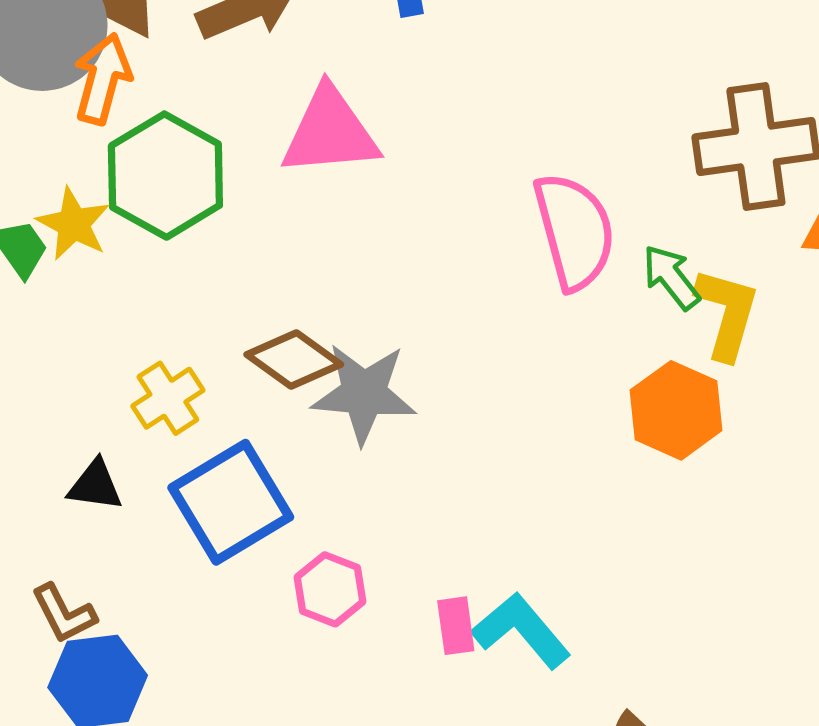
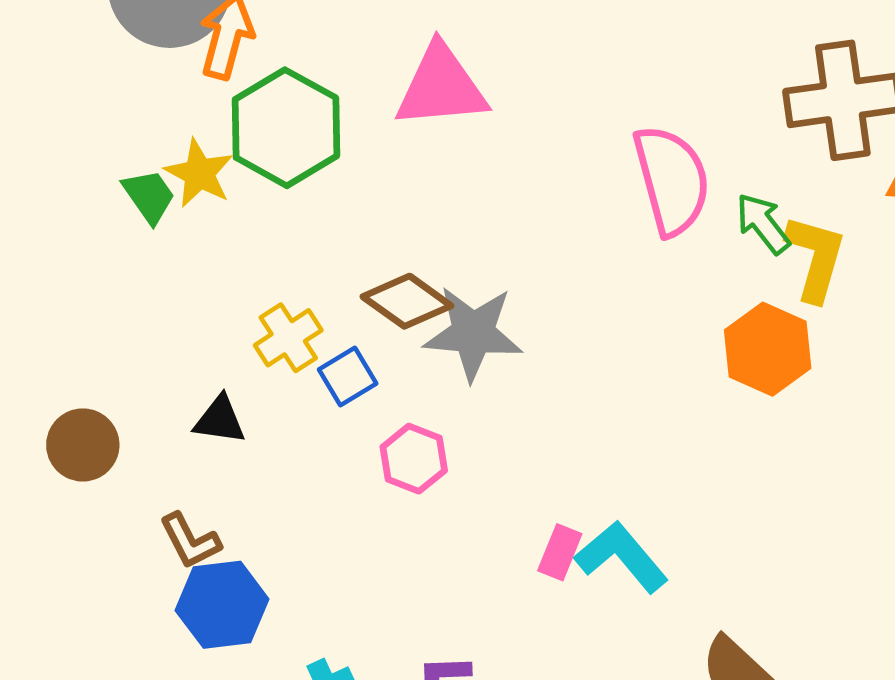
blue square: (231, 502) -> (348, 376), moved, size x0.5
pink hexagon: (330, 589) -> (414, 459), moved
pink rectangle: (456, 626) -> (560, 552), turned 30

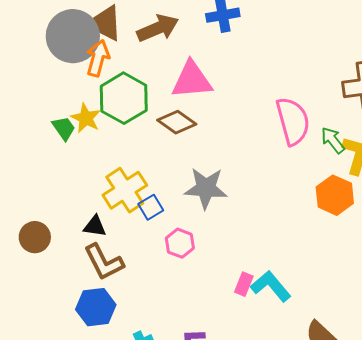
brown diamond: (407, 301) -> (177, 122), moved
yellow cross: (288, 338) -> (125, 190), size x1.5
brown L-shape: (190, 541) -> (104, 262), moved, size x1.5

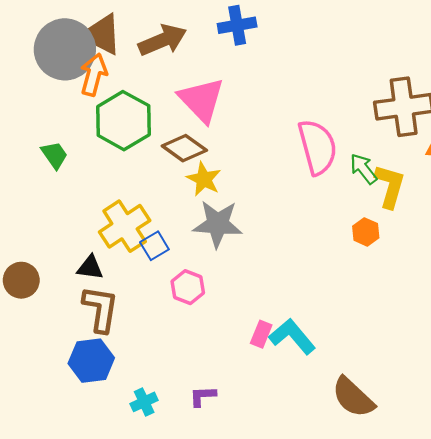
pink triangle: (192, 80) -> (202, 100), turned 51
yellow star: (86, 118) -> (204, 179), moved
orange hexagon: (335, 195) -> (366, 232), size x0.6
brown L-shape: (104, 262) -> (100, 309), turned -144

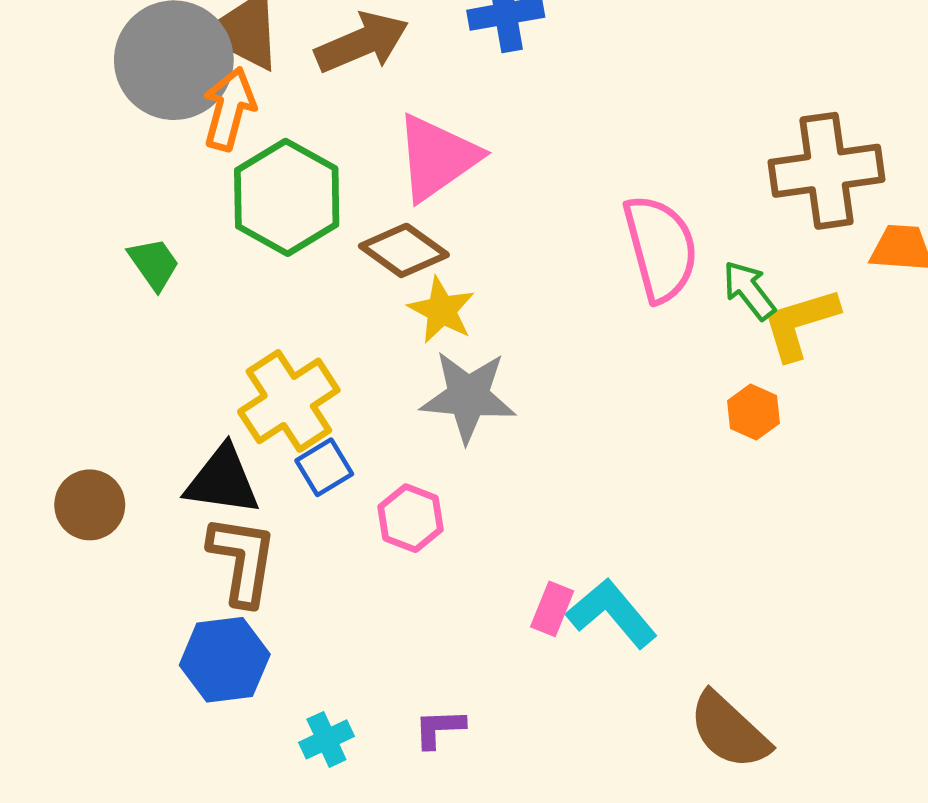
pink triangle: (202, 100) -> (437, 158), turned 39
yellow L-shape: (390, 186) -> (800, 323), turned -123
blue square: (154, 246) -> (324, 467), moved
black triangle: (90, 268) -> (222, 481), size x1.5

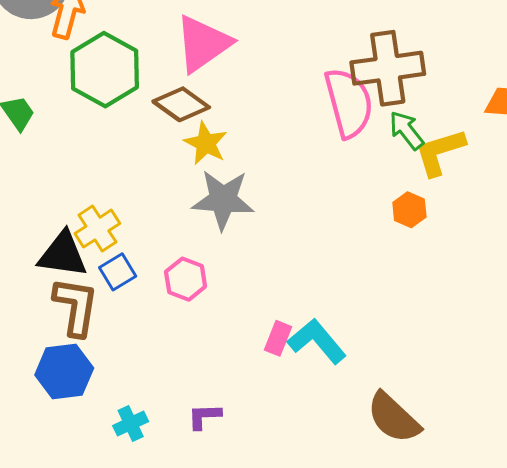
brown cross: (826, 171) -> (388, 68), moved
yellow cross: (289, 401) -> (97, 229), moved, size x0.7
blue square: (324, 467) -> (118, 272), moved

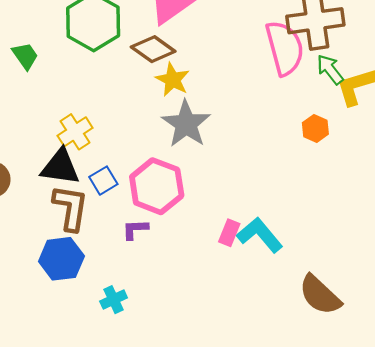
gray star: (223, 200) -> (186, 124), turned 30
orange hexagon: (409, 210) -> (315, 128), moved
yellow cross: (97, 229) -> (75, 132), moved
pink hexagon: (186, 279) -> (157, 186), size x1.6
purple L-shape: (204, 416) -> (135, 229), moved

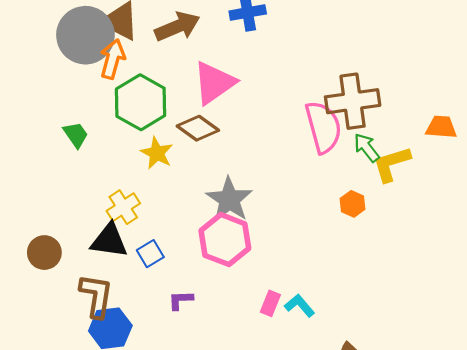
yellow star: (173, 80) -> (157, 153), moved
pink hexagon: (157, 186) -> (225, 240), moved
brown L-shape: (70, 208) -> (96, 296), moved
cyan L-shape: (260, 235) -> (300, 306), size x0.7

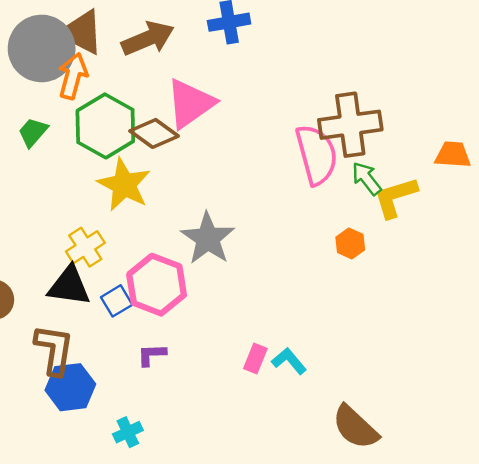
brown diamond: (198, 128) -> (154, 133), moved
green trapezoid: (76, 135) -> (33, 132), moved, turned -104
yellow star: (157, 153) -> (124, 185), size x1.4
pink hexagon: (225, 240) -> (157, 285), moved

